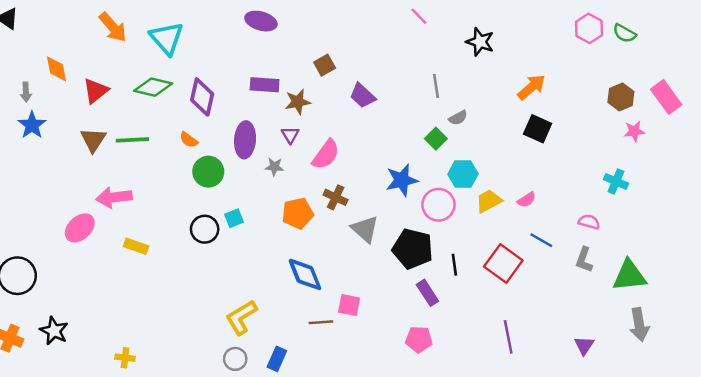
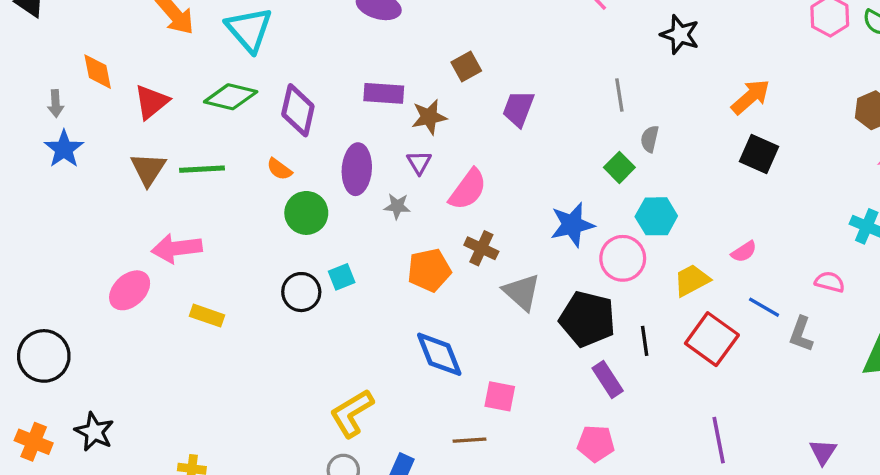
purple trapezoid: (363, 96) -> (518, 109), turned 68
gray semicircle: (458, 118) -> (650, 139), turned 132
yellow trapezoid: (489, 201) -> (692, 280), moved
gray L-shape: (584, 260) -> (801, 334), moved
brown line: (321, 322) -> (470, 440), moved

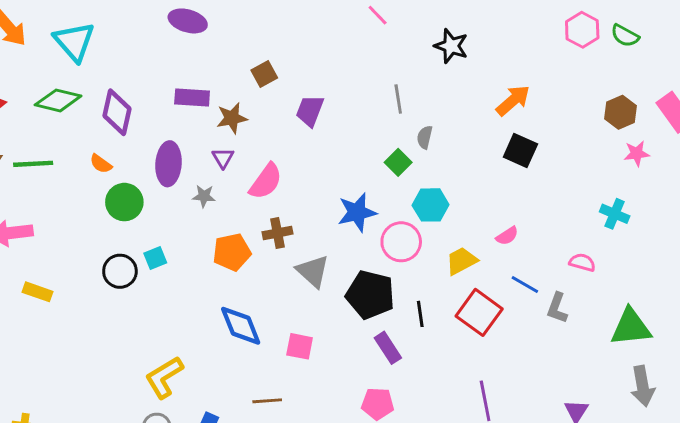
brown cross: (481, 248) -> (277, 233), turned -36
pink square: (500, 396) -> (300, 346), moved

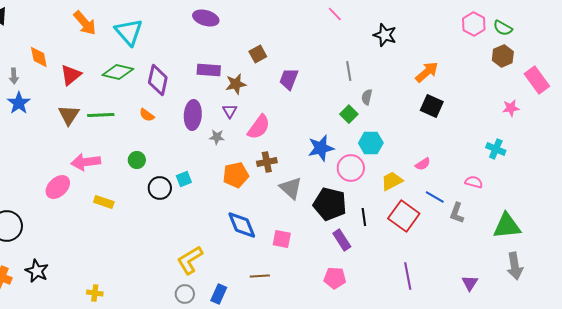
brown hexagon: (620, 112) -> (503, 56), moved
green circle: (124, 202) -> (137, 160), moved, size x0.7

